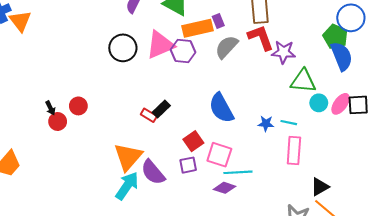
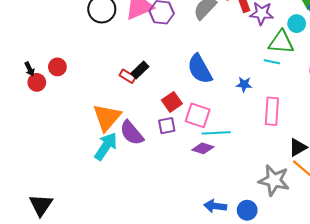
cyan circle: (319, 103) -> (297, 24), moved
cyan line: (289, 123) -> (272, 62), moved

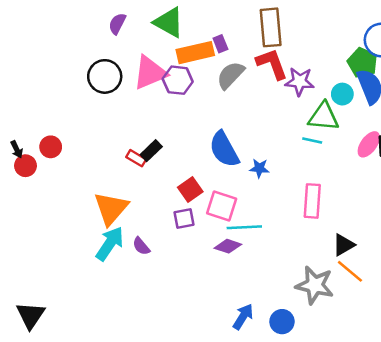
blue star: (244, 84) -> (259, 168), moved
purple semicircle: (132, 133) -> (141, 246), moved, size x0.6
blue arrow: (215, 206) -> (243, 317), turned 115

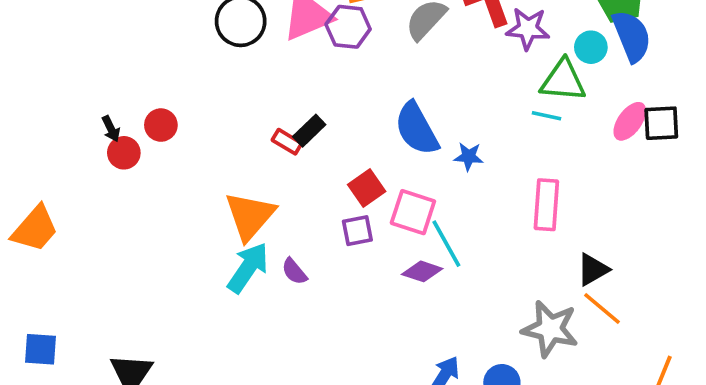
cyan line: (244, 227) -> (446, 244), turned 64

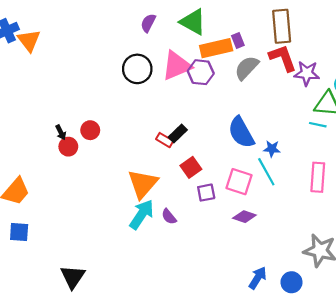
red square: (367, 188) -> (191, 167), moved
cyan line: (446, 244) -> (266, 172), moved
blue square: (40, 349) -> (19, 232), moved

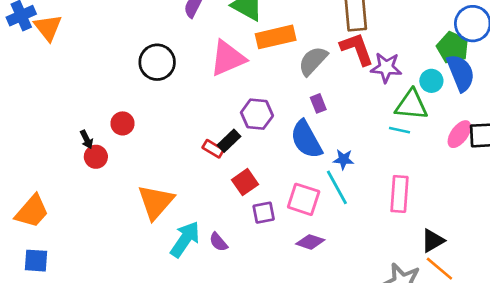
purple rectangle: (238, 40) -> (318, 103), moved
black circle: (137, 69) -> (157, 62), moved
purple hexagon: (201, 72) -> (257, 114), moved
red circle: (90, 130) -> (123, 123), moved
orange triangle: (143, 184) -> (156, 202), moved

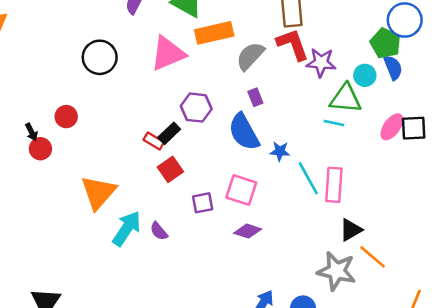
blue semicircle: (461, 73) -> (393, 68), size x0.7
red square: (245, 182) -> (170, 169), moved
cyan line: (337, 187) -> (308, 178), moved
black triangle: (433, 241) -> (351, 230), moved

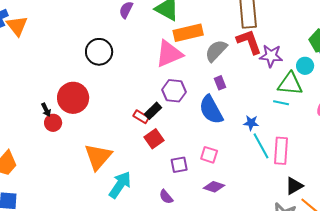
pink triangle: (168, 53) -> (169, 54), moved
red circle: (66, 117) -> (73, 98), size x1.8
blue star: (280, 151) -> (251, 123), moved
pink square: (241, 190) -> (209, 155), size x0.7
purple semicircle: (159, 231) -> (166, 197), moved

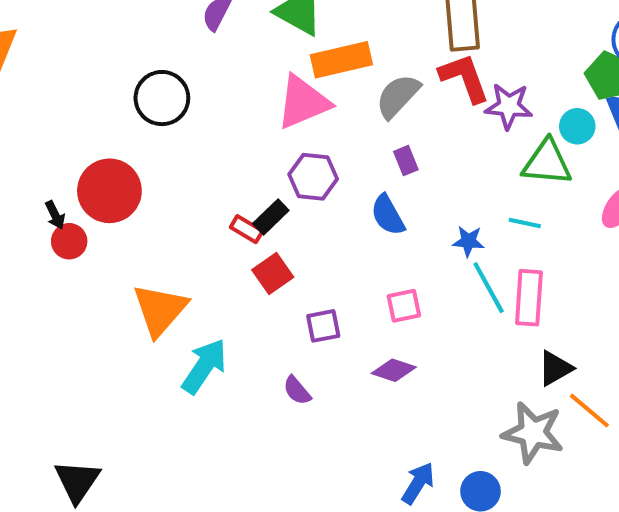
cyan line: (281, 103) -> (525, 223), moved
blue semicircle: (211, 110) -> (388, 215), size x0.7
pink square: (209, 155) -> (404, 306), moved, turned -30

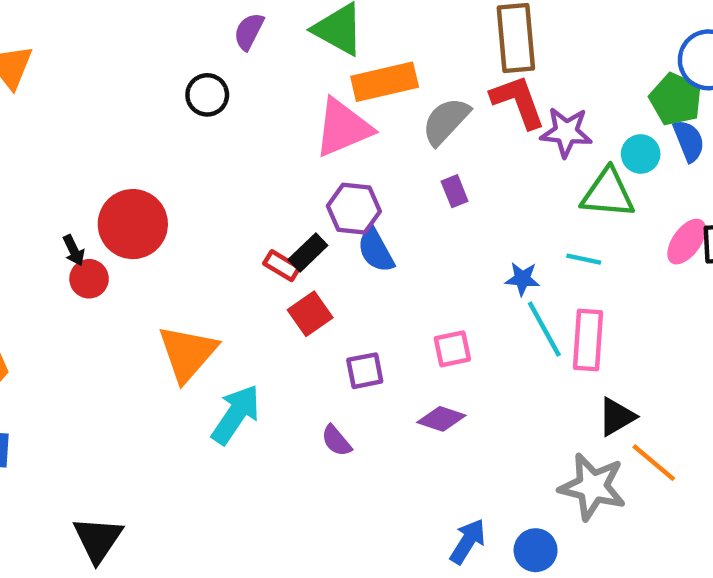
black circle: (162, 98) -> (207, 95), moved, size x0.7
blue semicircle: (388, 215) -> (376, 250), moved

